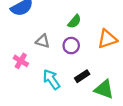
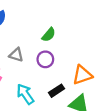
orange triangle: (107, 39) -> (82, 75), moved

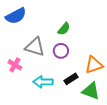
gray triangle: (16, 55) -> (35, 47), size x1.5
cyan arrow: (25, 94) -> (43, 82), turned -54

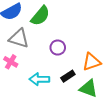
green semicircle: (64, 29) -> (40, 16), moved, size x1.5
gray triangle: (35, 47) -> (19, 38), moved

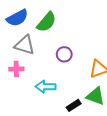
pink cross: (11, 62) -> (16, 69), turned -32
black rectangle: (68, 76) -> (74, 105), moved

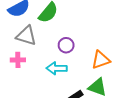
cyan arrow: (45, 87) -> (57, 68), moved

